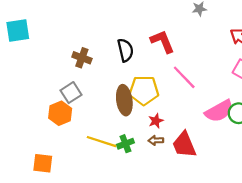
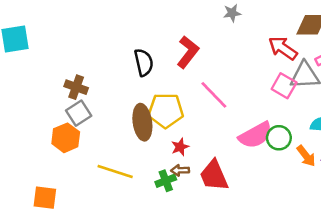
red L-shape: (162, 41) -> (188, 52), turned 60
brown cross: (82, 58) -> (76, 87), moved
green cross: (125, 144) -> (166, 181), moved

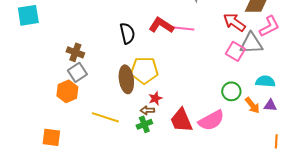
red L-shape: (188, 52) -> (161, 25), turned -95
pink line: (214, 95) -> (181, 28), moved, turned -40
pink semicircle: (255, 135) -> (211, 120), moved
brown arrow: (180, 170) -> (147, 110), moved

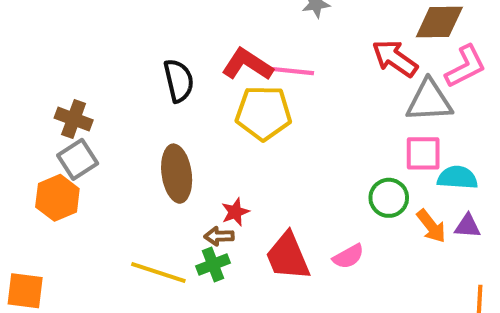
pink square: (235, 51) -> (423, 153), moved, turned -30
yellow pentagon: (144, 70) -> (263, 113), moved
yellow line: (105, 117) -> (158, 273), moved
pink semicircle: (211, 120) -> (348, 256), size x0.6

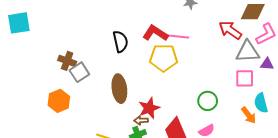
gray square: (78, 159) -> (79, 72), moved
cyan semicircle: (457, 178) -> (261, 103), moved, turned -108
green circle: (389, 198) -> (208, 101), moved
red star: (235, 212) -> (149, 108), size x1.5
purple triangle: (468, 226) -> (267, 64), moved

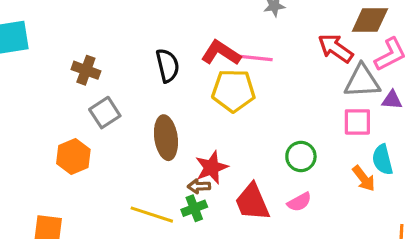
brown cross: (67, 61) -> (86, 70), moved

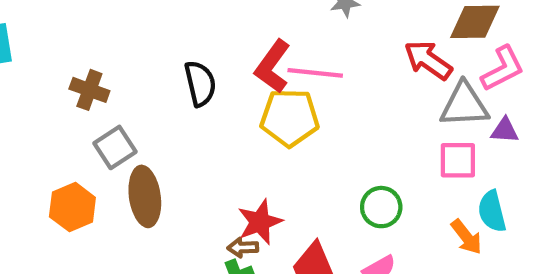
red L-shape: (221, 53) -> (273, 67), turned -87
brown ellipse: (166, 138) -> (145, 196), moved

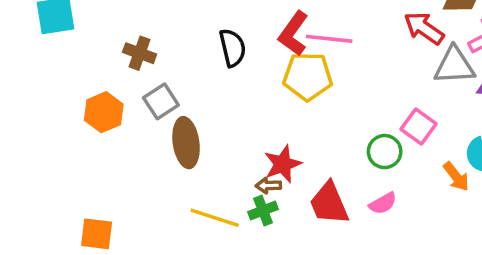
pink square: (458, 160) -> (419, 126), moved, turned 36
orange hexagon: (72, 207) -> (104, 112), moved

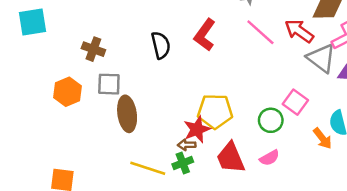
pink line: (329, 39) -> (260, 32), moved, turned 36
gray triangle: (454, 66) -> (321, 58), turned 40
yellow pentagon: (308, 76) -> (215, 111), moved
gray square: (161, 101) -> (109, 84), turned 35

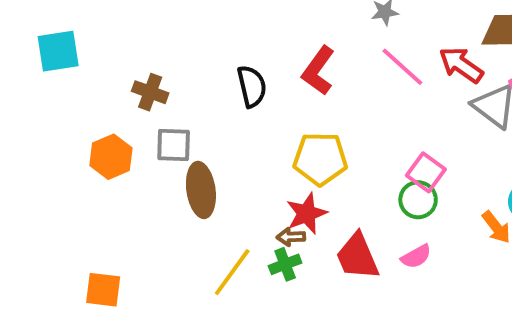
pink square: (295, 102) -> (426, 172), moved
yellow pentagon: (215, 111) -> (320, 159), moved
yellow line: (148, 168) -> (232, 272), turned -72

